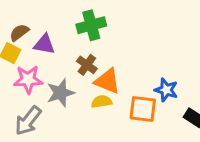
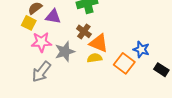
orange square: (143, 109) -> (124, 63), turned 30

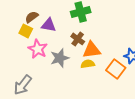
pink star: (41, 42) -> (38, 49), turned 30
orange triangle: (99, 43) -> (92, 50), turned -30
gray arrow: (41, 72) -> (23, 85), moved

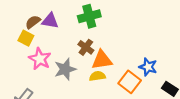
purple triangle: (49, 25) -> (50, 21), moved

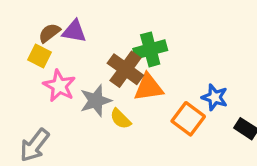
green cross: (89, 16) -> (150, 49), moved
brown cross: (86, 47) -> (125, 69), size x1.5
yellow semicircle: (97, 76) -> (120, 119), moved, turned -126

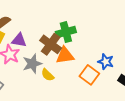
purple triangle: (74, 31) -> (19, 40), moved

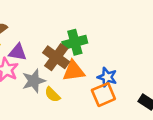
blue star: (106, 62) -> (107, 77), moved
orange square: (89, 75) -> (103, 95), turned 30

